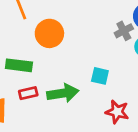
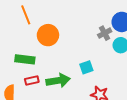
cyan square: (100, 76) -> (86, 67), turned -32

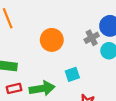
orange circle: (48, 35) -> (52, 40), moved

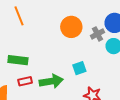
orange circle: (52, 40) -> (71, 27), moved

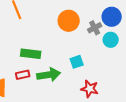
green rectangle: (18, 60) -> (31, 54), moved

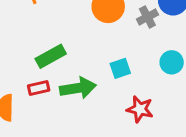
cyan circle: (111, 40) -> (172, 62), moved
green rectangle: (31, 54) -> (51, 56), turned -36

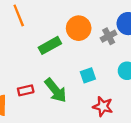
green rectangle: (51, 56) -> (50, 45), moved
green arrow: (78, 88) -> (56, 90), turned 60

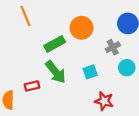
gray cross: (109, 36) -> (113, 47), moved
green arrow: (56, 90) -> (56, 72), moved

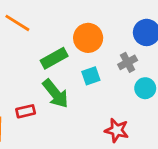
orange line: (25, 16) -> (17, 23), turned -36
cyan square: (90, 72) -> (91, 76), moved

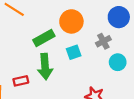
green arrow: (55, 94) -> (45, 67), turned 35

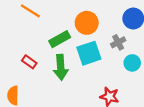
cyan square: (74, 52) -> (89, 53), size x1.6
red rectangle: (21, 81) -> (29, 62), moved, turned 48

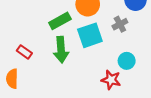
red rectangle: (29, 62) -> (24, 52), moved
cyan circle: (132, 63) -> (127, 61), moved

